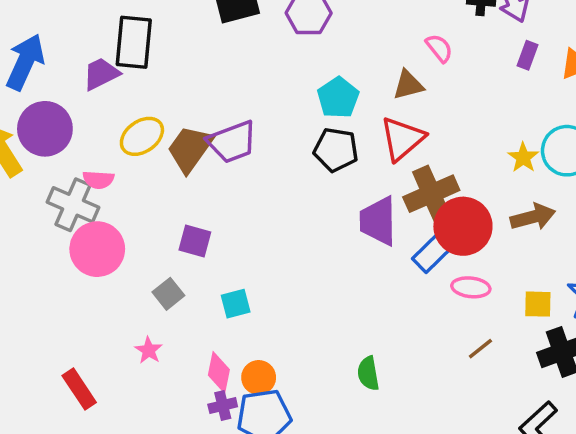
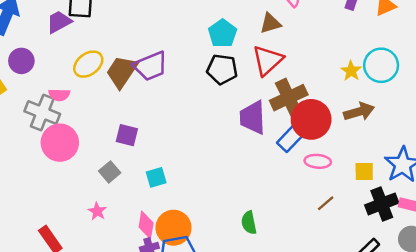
purple circle: (45, 129) -> (21, 61), size x0.7
orange circle: (259, 377) -> (174, 228), size x1.5

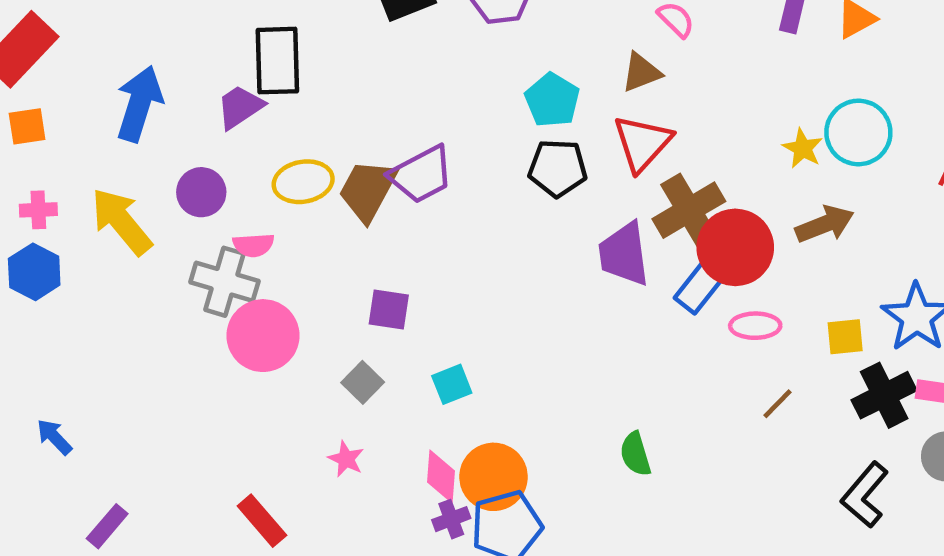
purple circle: (21, 61) -> (201, 192), moved
yellow ellipse: (88, 64) -> (303, 182), turned 32

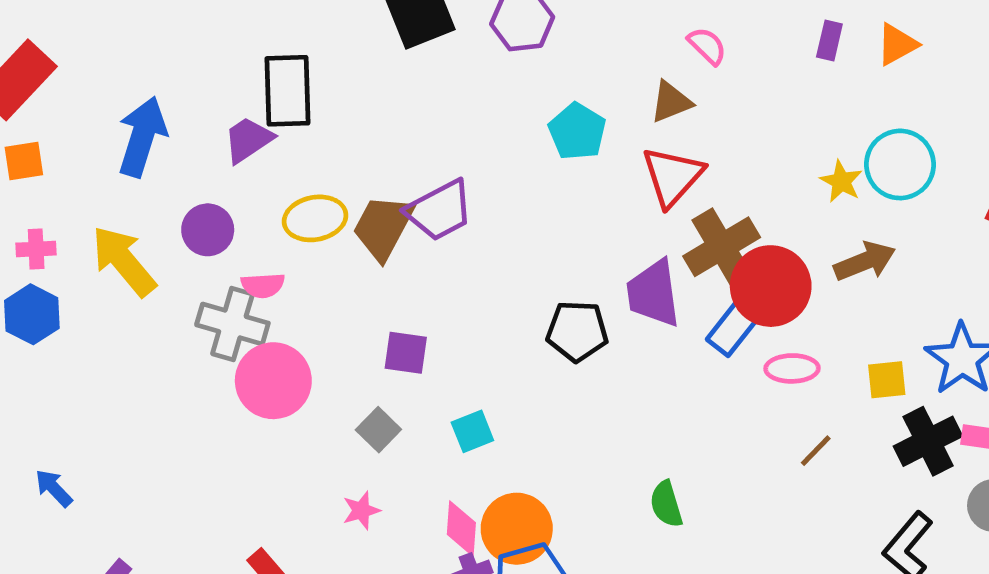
black pentagon: (558, 168) -> (577, 331), moved
pink star: (346, 459) -> (361, 510), turned 30

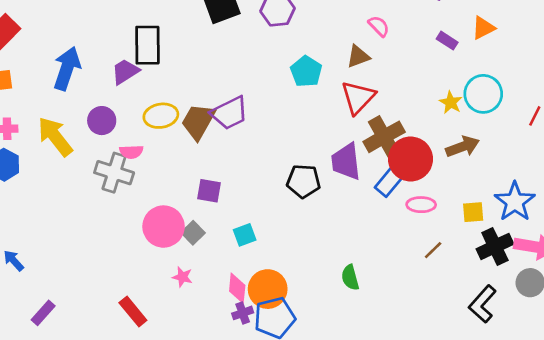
purple rectangle: (829, 40) -> (447, 41), moved, turned -72
pink circle: (273, 381) -> (164, 227), moved
pink star: (361, 510) -> (182, 277), turned 30

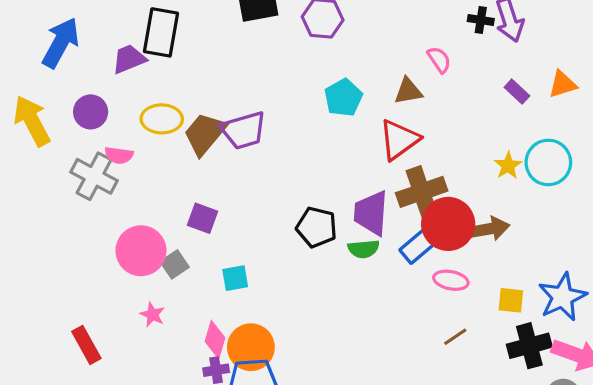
brown arrow: (463, 147) -> (489, 229), moved
green semicircle: (350, 278) -> (364, 249), moved, turned -90

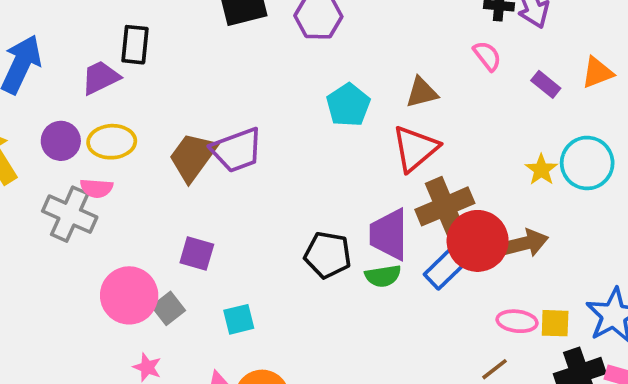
black rectangle: (161, 32) -> (135, 45), size x0.7
pink semicircle: (439, 60) -> (487, 56), moved
yellow ellipse: (162, 119) -> (112, 142), moved
pink ellipse: (451, 280) -> (517, 321), moved

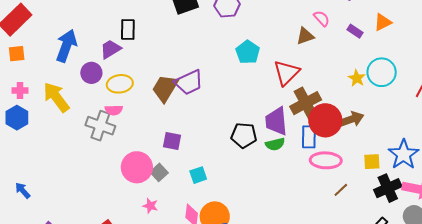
brown triangle: (422, 92) -> (305, 36), moved
purple circle: (61, 141) -> (91, 73), moved
blue rectangle: (445, 268) -> (309, 137), turned -40
pink ellipse: (517, 321) -> (326, 160), moved, size x1.4

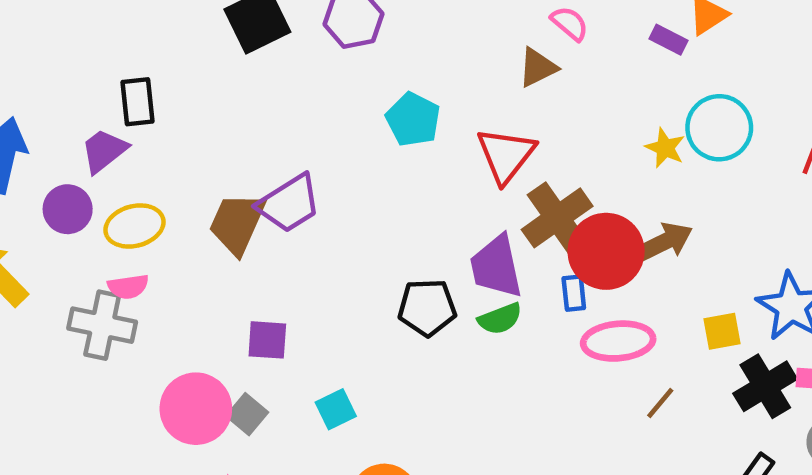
purple rectangle: (355, 31) -> (668, 40), moved
blue rectangle: (309, 137) -> (574, 293), size x0.7

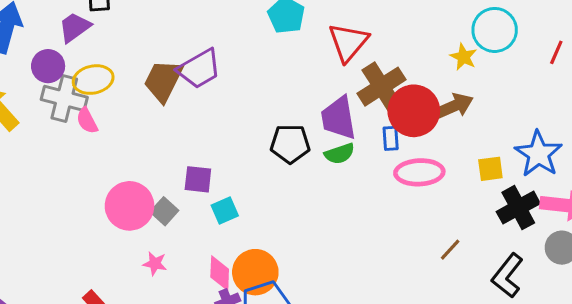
yellow star: (665, 148) -> (464, 57), moved
pink semicircle: (128, 287) -> (87, 121), turned 68
gray cross: (102, 325) -> (64, 98), moved
purple square: (267, 340) -> (198, 179), moved
brown line: (660, 403) -> (450, 250), moved

